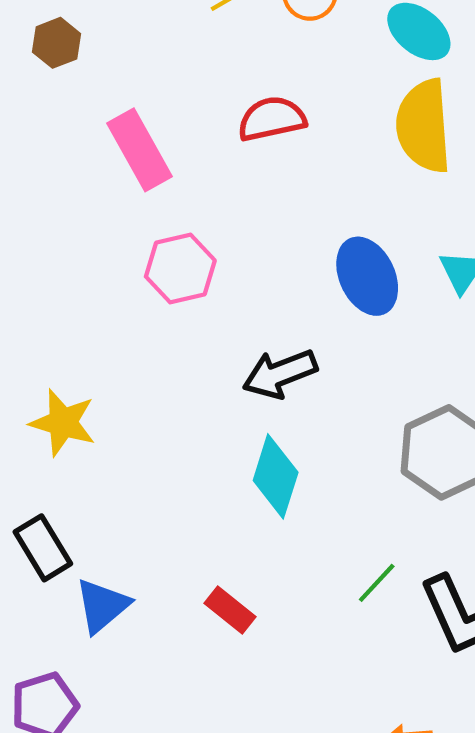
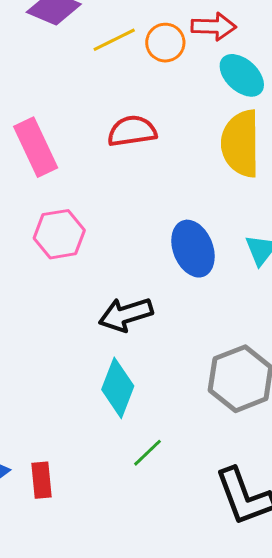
green line: (377, 583) -> (148, 453), moved
red rectangle: (230, 610) -> (42, 480), moved, turned 42

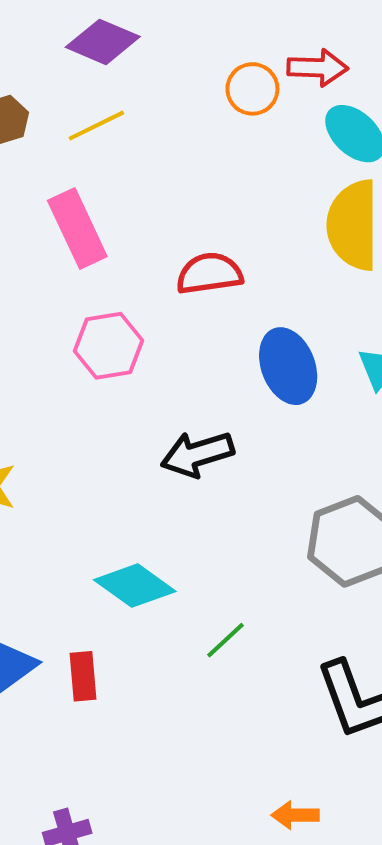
yellow line: (114, 40) -> (96, 126), moved
red semicircle: (132, 131) -> (209, 273), moved
cyan diamond: (118, 388) -> (135, 586), moved, turned -76

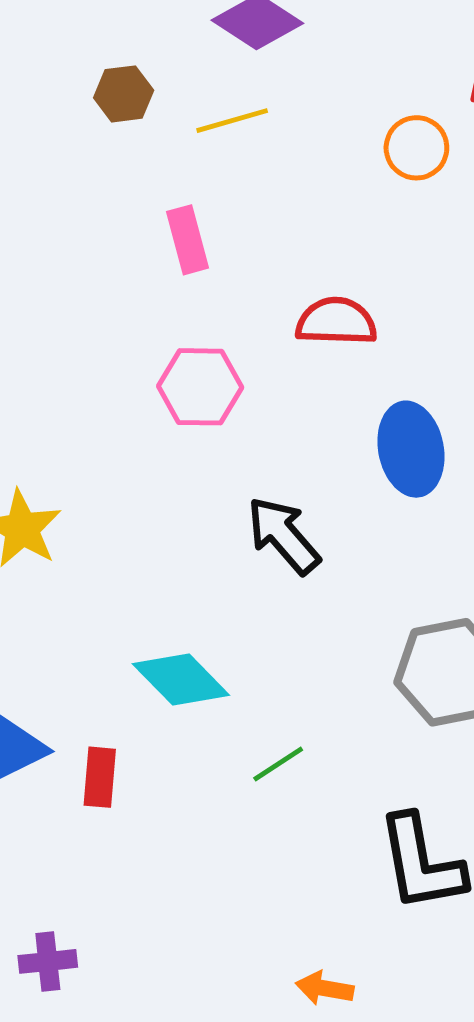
orange circle: (252, 89) -> (416, 148), moved
pink rectangle: (77, 229) -> (188, 240), size x0.7
black arrow: (197, 454) -> (283, 535), turned 56

